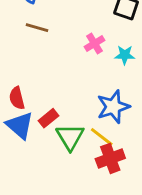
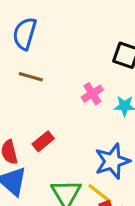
red rectangle: (49, 118) -> (43, 141), moved

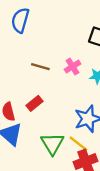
brown line: (31, 77) -> (40, 67), moved

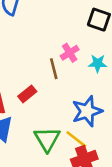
brown line: (40, 67) -> (54, 69), moved, turned 60

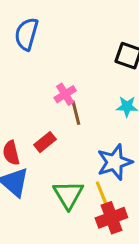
pink cross: (70, 53) -> (65, 94), moved
yellow line: (76, 139) -> (102, 195), turned 30

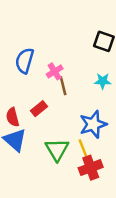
blue semicircle: (27, 34) -> (25, 61), moved

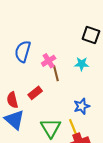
cyan star: (103, 81) -> (82, 64), moved
blue star: (93, 124) -> (82, 106), size x0.7

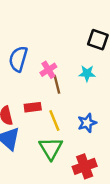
red rectangle: (35, 93) -> (33, 107), turned 32
yellow line: (73, 128) -> (54, 120), moved

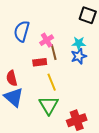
red rectangle: (33, 107) -> (40, 62), moved
blue star: (87, 123) -> (79, 56), moved

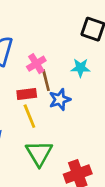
blue star: (79, 56) -> (60, 100), moved
yellow line: (52, 82) -> (29, 116), moved

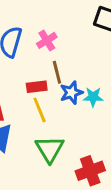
pink cross: (36, 64) -> (47, 40), moved
cyan star: (80, 68) -> (93, 97), moved

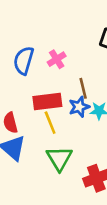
brown line: (57, 72) -> (83, 88), moved
red rectangle: (37, 87) -> (47, 102), size x1.5

